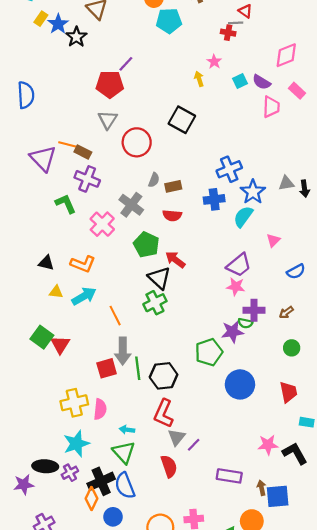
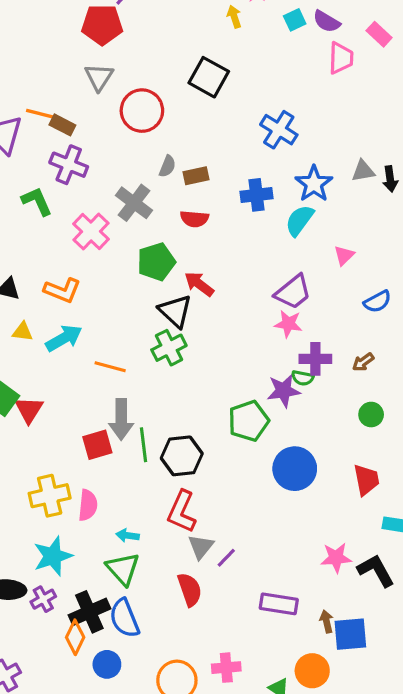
blue cross: (229, 169) -> (279, 130), moved, turned -35
green pentagon: (146, 245) -> (156, 262), turned 30
orange line: (115, 316) -> (110, 367), turned -48

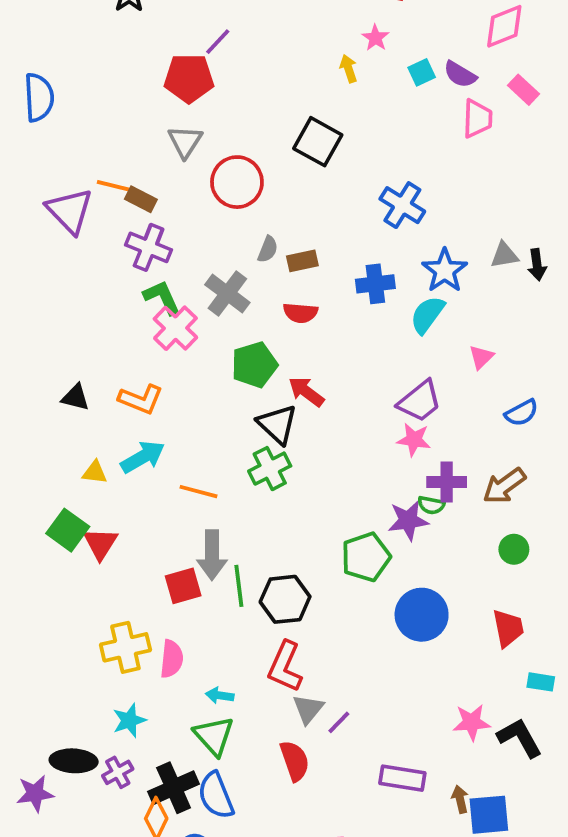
green L-shape: (37, 201) -> (162, 297), moved
yellow triangle: (23, 332) -> (95, 472), moved
brown arrow: (363, 362) -> (504, 486), size x1.6
cyan star: (53, 556) -> (129, 720), size x0.7

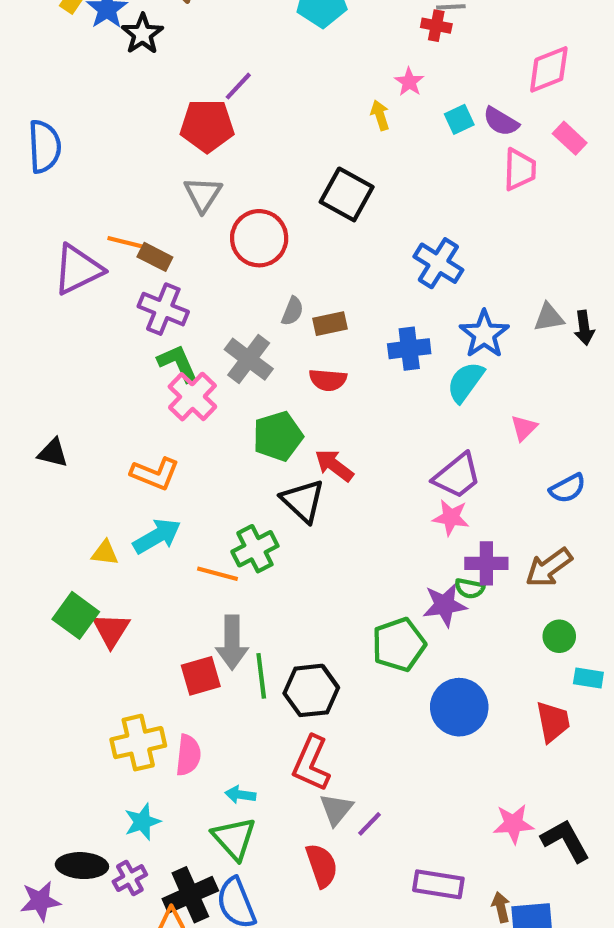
purple triangle: (70, 211) -> (78, 269), turned 48
black triangle: (75, 397) -> (53, 453), moved
green cross: (270, 469) -> (255, 549), moved
cyan rectangle: (541, 682) -> (588, 678), moved

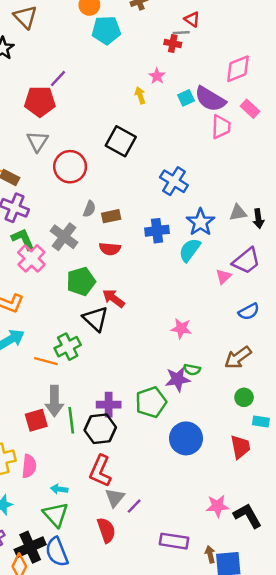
purple semicircle: (501, 121) -> (210, 99), size x1.5
purple trapezoid: (457, 476) -> (246, 261), moved
purple cross: (486, 563) -> (109, 405), moved

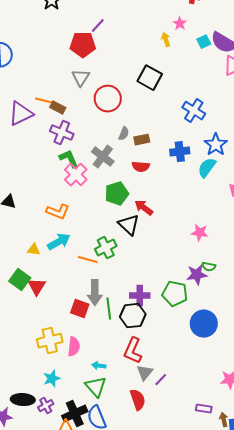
green pentagon: (151, 402) -> (175, 294), turned 30
red square: (36, 420) -> (80, 309), turned 36
purple rectangle: (174, 541) -> (204, 409), moved, size x0.7

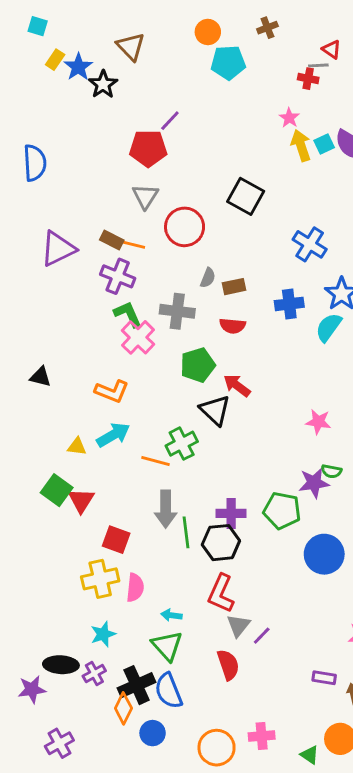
yellow arrow: (166, 40) -> (301, 145), moved, size x1.5
orange line: (44, 101) -> (132, 244), moved
gray cross: (103, 157) -> (177, 311), turned -30
red square: (80, 309) -> (116, 540), moved

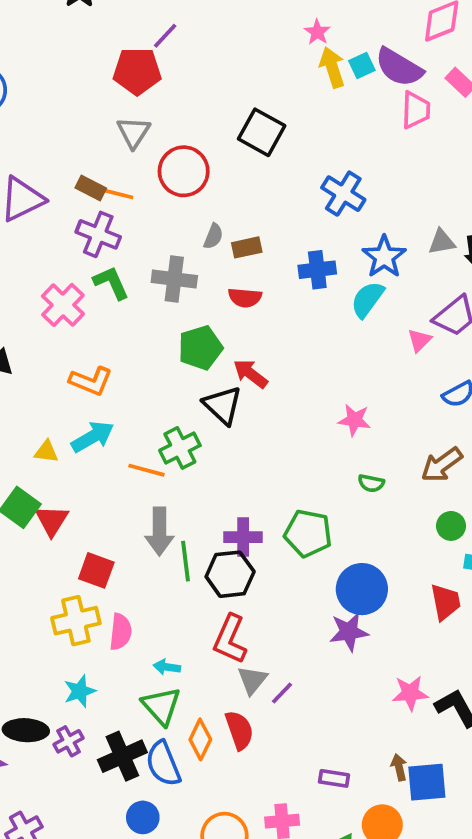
pink cross: (138, 337) -> (63, 305), moved
purple star: (314, 483) -> (349, 632), moved
purple rectangle: (324, 678) -> (334, 778), moved
orange diamond: (123, 708) -> (200, 739), moved

